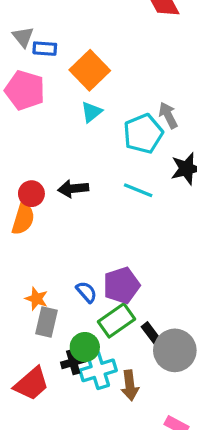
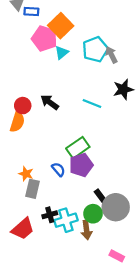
pink pentagon: (25, 90) -> (44, 39), moved
cyan pentagon: (143, 134) -> (95, 49), moved
black arrow: (73, 189) -> (50, 102), turned 42
green rectangle: (116, 320) -> (78, 148), moved
green circle: (85, 347) -> (93, 214), moved

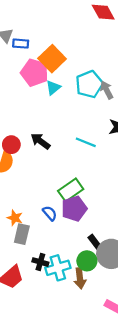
black cross: (50, 215) -> (40, 262), turned 32

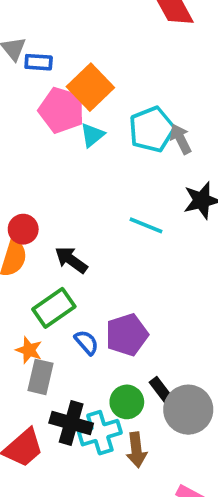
black arrow: (40, 141) -> (71, 260), moved
green rectangle: (71, 190) -> (54, 308), moved
green circle: (87, 261) -> (127, 402), moved
black cross: (40, 262) -> (71, 423), size x1.5

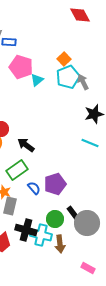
orange square: (90, 87) -> (64, 59), moved, size x0.6
cyan line: (146, 225) -> (90, 143), moved
cyan cross: (100, 433) -> (41, 235), turned 30

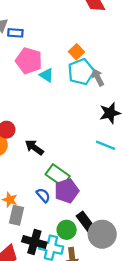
cyan triangle: (37, 80) -> (47, 75), turned -48
green rectangle: (17, 170) -> (58, 175), moved, turned 70
black rectangle: (73, 213) -> (87, 223), size x1.5

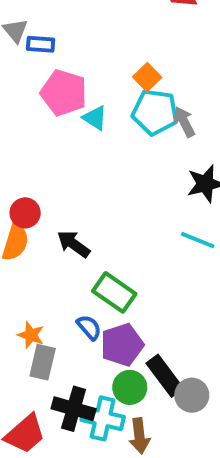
cyan pentagon: (81, 72) -> (155, 112), turned 30
purple pentagon: (67, 191) -> (122, 345), moved
gray circle: (102, 234) -> (192, 395), size x0.7

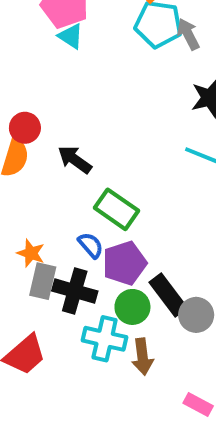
cyan triangle: (95, 118) -> (71, 36), moved
black cross: (74, 409) -> (75, 291), moved

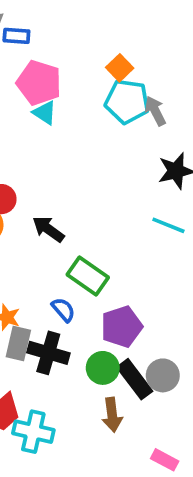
purple pentagon: (124, 263) -> (122, 327), moved
black rectangle: (168, 295) -> (135, 379), moved
cyan cross: (105, 339) -> (33, 432), moved

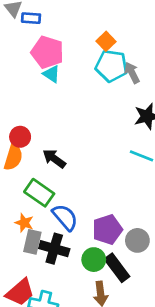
green rectangle: (88, 276) -> (39, 193), moved
blue semicircle: (63, 310) -> (65, 217), size x1.5
gray circle: (163, 375) -> (137, 240), moved

